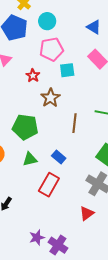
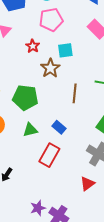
cyan square: (67, 70) -> (65, 50), moved

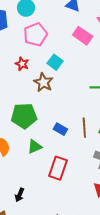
cyan square: (65, 50) -> (55, 62), turned -35
brown line: (75, 93) -> (84, 128), moved
blue rectangle: (59, 127) -> (60, 129), moved

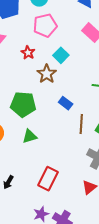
blue rectangle: (60, 129) -> (66, 103), moved
red rectangle: (58, 168) -> (48, 179), moved

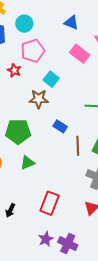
red star: (28, 53) -> (14, 70), moved
brown star: (47, 74) -> (39, 99), turned -30

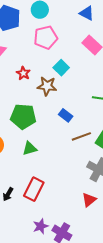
red star: (14, 70) -> (23, 73), moved
brown line: (78, 146) -> (81, 136), turned 66
red rectangle: (50, 203) -> (34, 189), moved

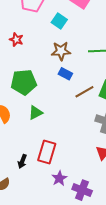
cyan square: (61, 68) -> (59, 21), moved
brown star: (47, 86) -> (61, 51), moved
purple star: (41, 226) -> (59, 178), moved

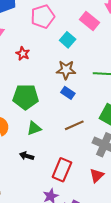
brown line: (84, 92) -> (74, 125), moved
red rectangle: (47, 152) -> (62, 170), moved
black arrow: (22, 161) -> (27, 156), moved, turned 80

